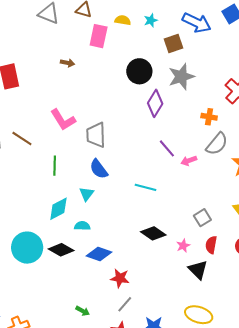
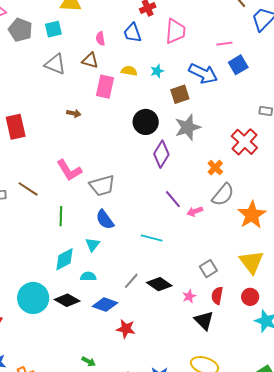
orange cross: (209, 117) -> (215, 168), turned 35
gray trapezoid: (96, 135) -> (102, 186), turned -104
gray line: (125, 304) -> (131, 281), moved

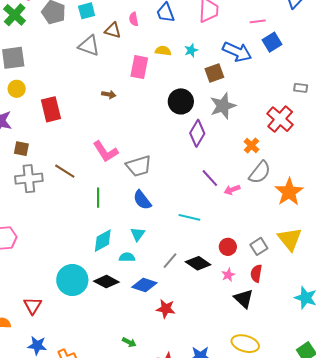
brown triangle: (90, 60) -> (113, 30), moved
cyan triangle: (93, 244) -> (138, 234), moved
gray square: (208, 269) -> (259, 246), moved
red circle: (250, 297) -> (228, 247), moved

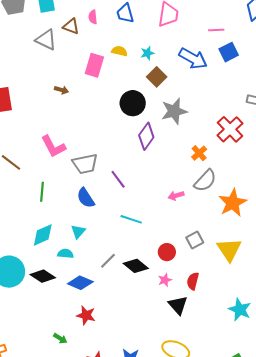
brown square: (214, 73) -> (157, 77), moved, turned -30
purple line: (210, 178) -> (118, 179), moved
gray square: (259, 246) -> (195, 240), moved
red star: (166, 309) -> (86, 315), moved

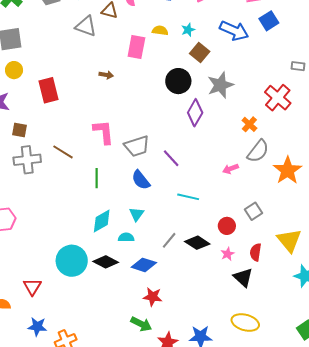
pink L-shape: (53, 146) -> (104, 132), turned -152
yellow triangle: (229, 250) -> (289, 240), moved
green arrow: (60, 338) -> (141, 324), moved, size x1.5

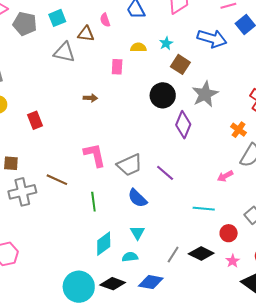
pink rectangle: (136, 47) -> (117, 67), size x0.7
red rectangle: (49, 90) -> (35, 120), size x0.7
cyan line: (188, 197) -> (204, 209), moved

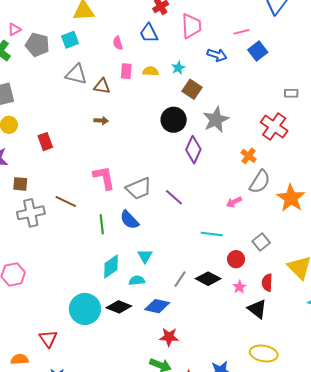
brown triangle: (86, 34) -> (102, 86), moved
blue arrow: (212, 39) -> (217, 55), moved, size x0.7
pink rectangle: (117, 67) -> (126, 71), moved
blue semicircle: (137, 198) -> (129, 220), moved

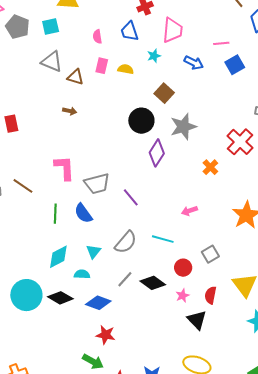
cyan star: (178, 68) -> (154, 56), moved
gray semicircle: (260, 182) -> (126, 242), moved

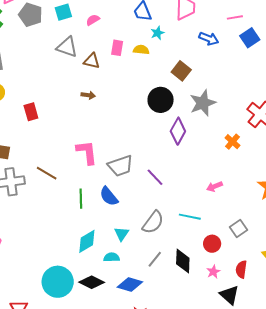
pink semicircle: (97, 37) -> (93, 20), moved, turned 72
cyan star: (154, 56) -> (157, 33), moved
black diamond: (153, 283) -> (183, 261), turned 60

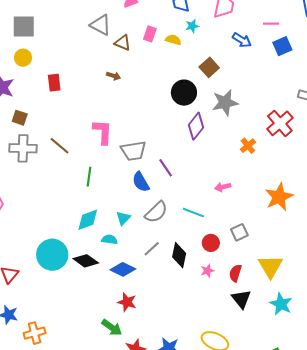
blue semicircle: (109, 196) -> (141, 182), moved
black triangle: (229, 295) -> (241, 299), moved

